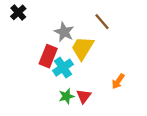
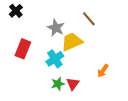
yellow trapezoid: (82, 48) -> (72, 42), turned 35
red rectangle: (48, 56) -> (23, 49), moved

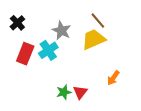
black cross: (16, 11) -> (17, 23), moved
yellow trapezoid: (72, 42) -> (93, 39), moved
cyan cross: (55, 59) -> (48, 50), moved

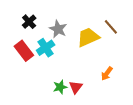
brown line: (98, 21) -> (111, 27), moved
black cross: (17, 23) -> (29, 22), moved
red rectangle: (25, 54) -> (24, 51), turned -60

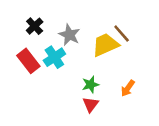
brown line: (111, 27) -> (122, 34), moved
green star: (60, 87) -> (90, 85), moved

